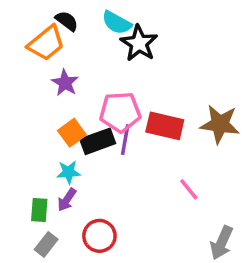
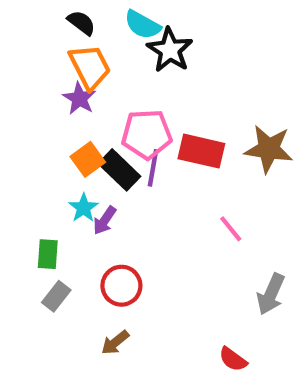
orange trapezoid: (46, 43) -> (90, 67), moved, turned -78
black rectangle: (98, 141) -> (119, 170), turned 64
cyan star: (68, 172) -> (84, 208), turned -30
purple arrow: (67, 200) -> (105, 220), moved

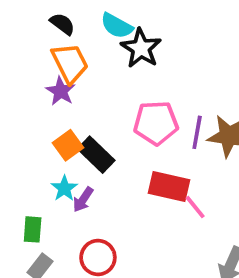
pink pentagon: (147, 134) -> (156, 123), moved
red rectangle: (201, 151) -> (169, 186), moved
purple line: (153, 168) -> (197, 132), moved

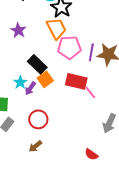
orange trapezoid: (70, 63) -> (56, 28), moved
orange square: (68, 145) -> (45, 79), moved

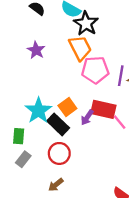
black rectangle: (37, 64) -> (58, 124), moved
cyan star: (20, 82) -> (38, 111), size x1.6
purple arrow: (30, 88) -> (87, 117), moved

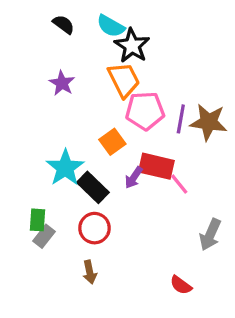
orange square: (67, 107) -> (112, 142), moved
green rectangle: (19, 136) -> (37, 220), moved
brown arrow: (56, 185) -> (90, 272), turned -63

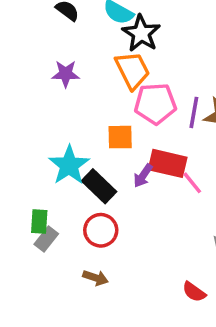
purple star: (62, 83) -> (66, 74), turned -30
orange square: (112, 142) -> (120, 137), turned 35
brown arrow: (90, 272) -> (95, 278), turned -60

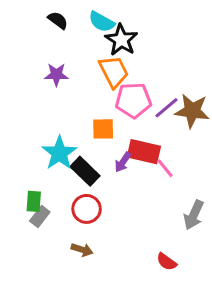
purple line: (194, 112) -> (167, 108), turned 40

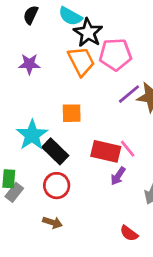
black semicircle: (58, 20) -> (31, 15), turned -102
pink pentagon: (133, 100) -> (115, 54), moved
red rectangle: (144, 152) -> (106, 151), moved
purple arrow: (123, 162) -> (118, 176), moved

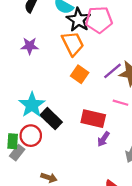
pink pentagon: (115, 54) -> (99, 20), moved
orange square: (72, 113) -> (80, 74), moved, turned 36
pink line: (128, 149) -> (120, 103), moved, turned -35
red circle: (57, 186) -> (31, 136), moved

